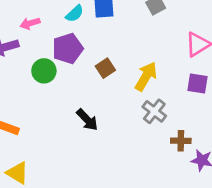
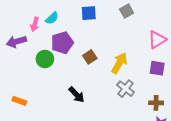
cyan semicircle: (75, 14) -> (52, 18), moved
pink arrow: (30, 23) -> (35, 24), turned -56
brown cross: (181, 141) -> (156, 103), moved

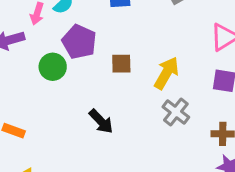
purple pentagon: (62, 43) -> (79, 42), turned -30
brown square: (90, 57) -> (121, 64), turned 32

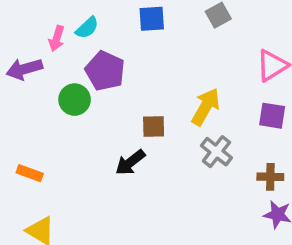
brown square: (121, 64) -> (154, 127), moved
black arrow: (101, 121) -> (130, 162), turned 96

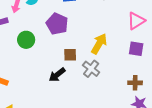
purple pentagon: (105, 71) -> (57, 24), moved
gray cross: (216, 152) -> (91, 69), moved

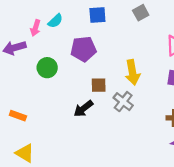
purple pentagon: (57, 24) -> (83, 49), turned -30
yellow arrow: (99, 44) -> (133, 72), turned 140

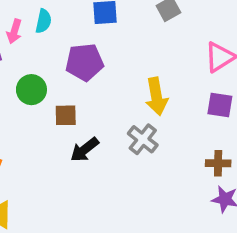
cyan semicircle: (55, 21) -> (43, 21), turned -35
brown square: (99, 85) -> (66, 115), moved

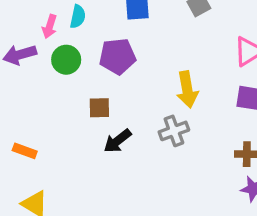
green circle: (31, 90) -> (66, 60), moved
gray cross: (143, 139) -> (174, 131), turned 32

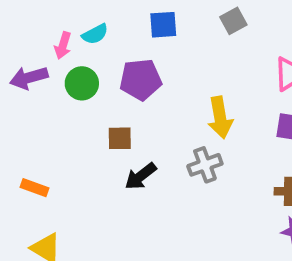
cyan semicircle: (78, 17) -> (95, 34), turned 50

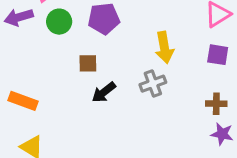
orange rectangle: (34, 188) -> (23, 101), size x1.4

